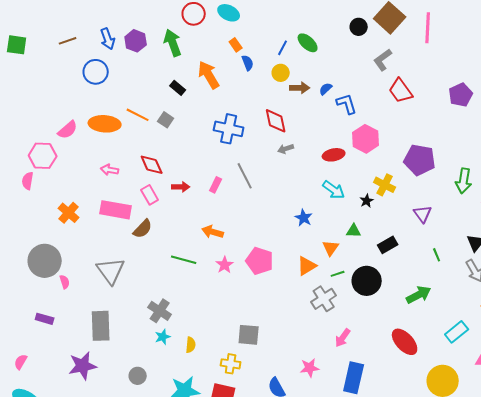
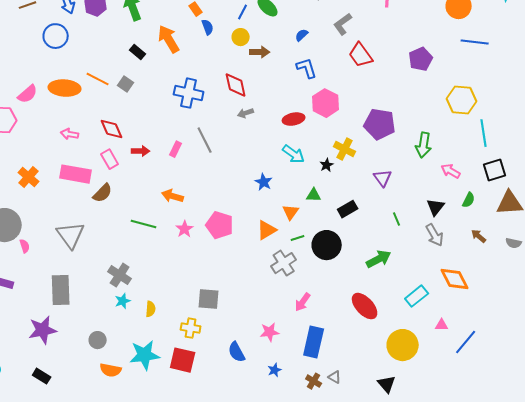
blue semicircle: (326, 89) -> (302, 35), moved

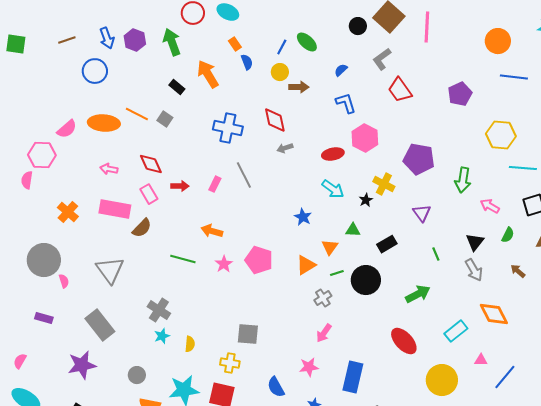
cyan line: (484, 133) -> (523, 168), turned -76
gray cross: (284, 263) -> (323, 298), size x0.7
gray rectangle: (61, 290) -> (100, 325), turned -36
pink arrow: (303, 302) -> (324, 333), moved

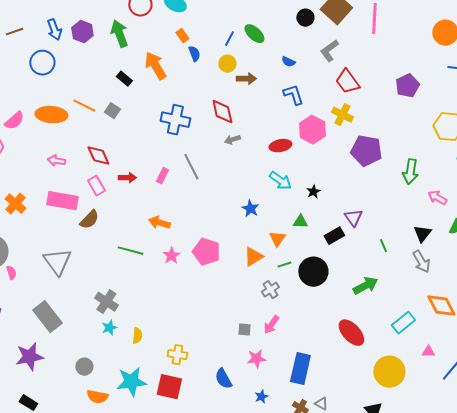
blue semicircle: (341, 70) -> (288, 62), turned -112
yellow cross: (384, 184) -> (342, 115), moved
purple triangle: (422, 213) -> (353, 218), moved
gray square: (248, 334) -> (244, 330), moved, size x0.6

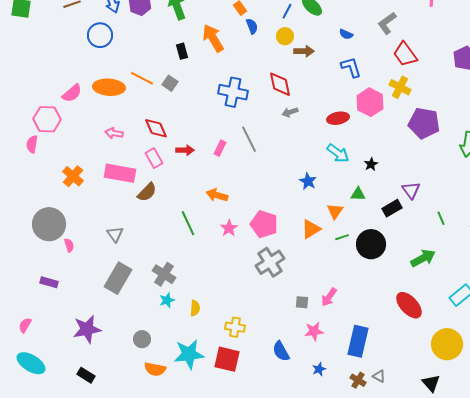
black rectangle: (124, 79) -> (182, 51), turned 35
green line: (130, 251) -> (188, 223), turned 50
gray triangle: (57, 262) -> (115, 234), size x0.6
gray cross: (270, 290) -> (270, 262), moved, size x1.6
gray rectangle: (47, 317) -> (118, 278), moved, turned 68

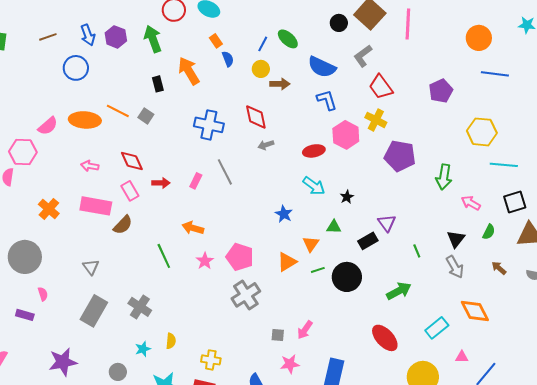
blue semicircle: (346, 34) -> (322, 67), size x2.0
pink semicircle: (69, 245) -> (43, 294), moved
cyan star: (167, 300) -> (143, 349), moved

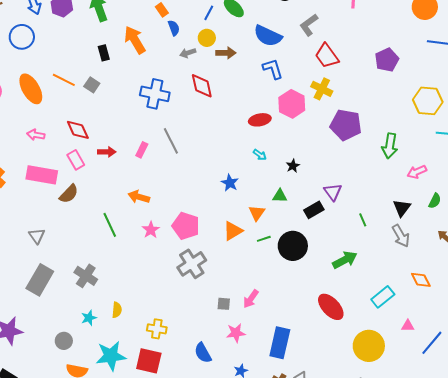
orange ellipse: (85, 120) -> (31, 89), turned 56
gray arrow: (266, 145) -> (188, 53), moved
cyan arrow: (314, 186) -> (260, 155), size x0.6
pink arrow: (471, 203) -> (417, 172), turned -54
orange diamond: (475, 311) -> (421, 280), size x0.7

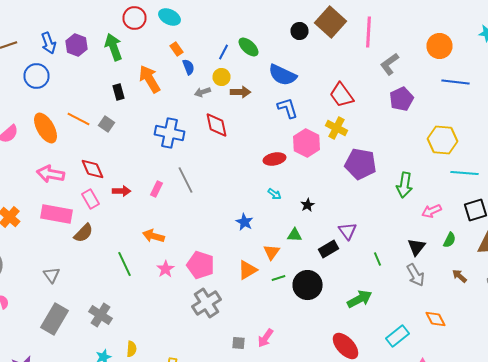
gray L-shape: (309, 25) -> (390, 64), moved
pink arrow: (36, 135) -> (50, 174), size x1.5

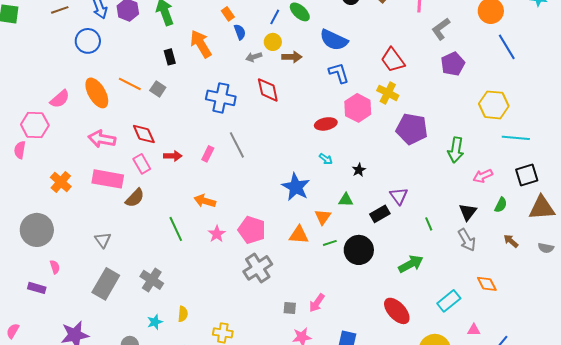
blue line: (456, 82) -> (507, 47), turned 52
blue star: (244, 222) -> (296, 187), size x1.6
orange triangle: (248, 270) -> (299, 235), turned 35

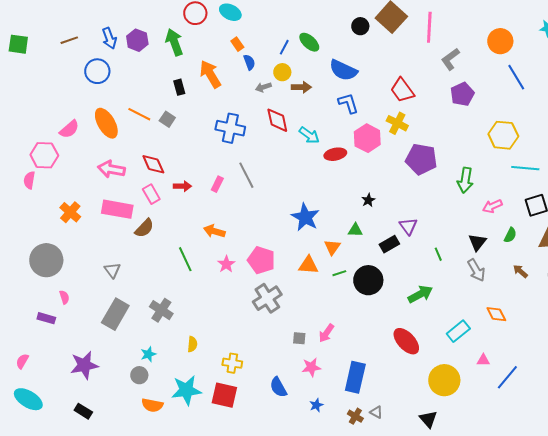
cyan arrow: (326, 159) -> (309, 135), moved, size x1.5
cyan star: (155, 322) -> (148, 354), moved

